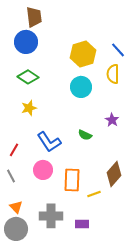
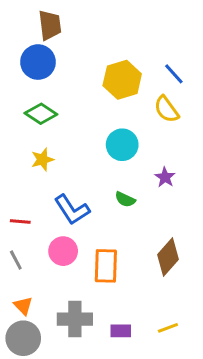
yellow semicircle: (113, 74) -> (166, 109), turned -36
cyan circle: (81, 87) -> (122, 145), moved
red line: (14, 150) -> (20, 222), turned 64
yellow line: (94, 194) -> (168, 328), moved

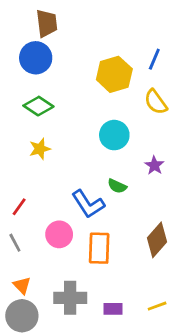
blue line: (174, 74) -> (154, 59), moved, turned 65
blue L-shape: (72, 210) -> (88, 204), moved
red line: (20, 222) -> (19, 207), turned -60

